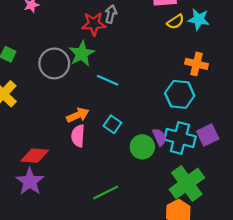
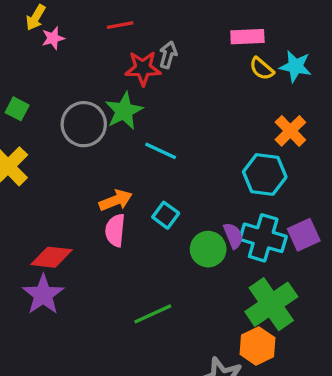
yellow semicircle: (175, 22) -> (262, 69), turned 72
orange cross: (196, 64) -> (290, 131), turned 30

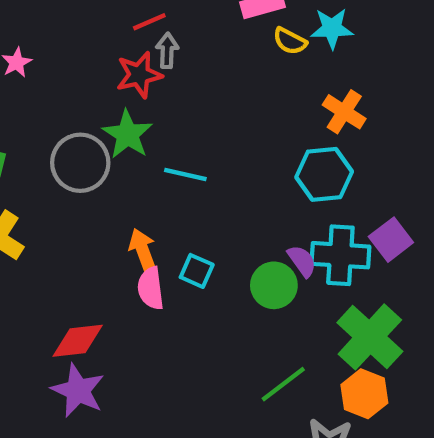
red line: (120, 25) -> (149, 22), moved
orange arrow: (116, 200) -> (143, 250), turned -76
cyan square: (166, 215) -> (197, 271), moved
green line: (153, 314) -> (283, 384), moved

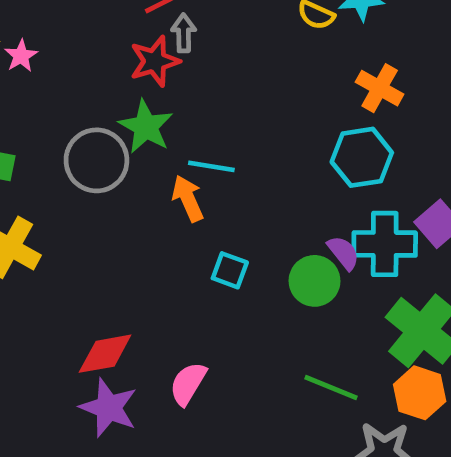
orange arrow: (143, 250) -> (188, 198), moved
pink semicircle: (151, 288) -> (188, 384), moved, turned 42
green line: (283, 384) -> (331, 388), turned 63

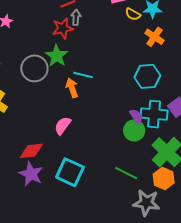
orange cross: (380, 88) -> (155, 37), moved
cyan square: (230, 270) -> (70, 172), moved, size x1.8
green circle: (314, 281) -> (134, 130), moved
pink semicircle: (188, 384) -> (63, 126), moved

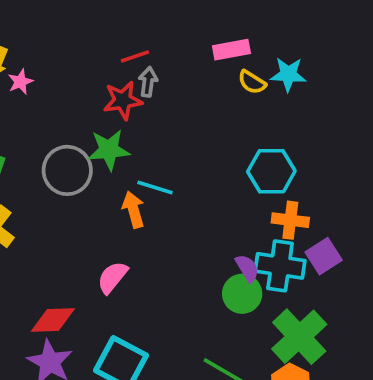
orange cross: (155, 37) -> (290, 220), moved, turned -30
green star: (57, 56) -> (109, 150), turned 30
cyan hexagon: (147, 76) -> (271, 171), moved

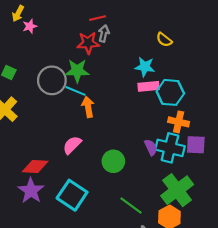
pink rectangle: (231, 50) -> (148, 86), moved
cyan star: (288, 74) -> (145, 67), moved
cyan line: (155, 187) -> (76, 91), moved
purple square: (324, 256) -> (196, 145), turned 30
green circle: (242, 294) -> (113, 161), moved

